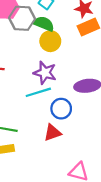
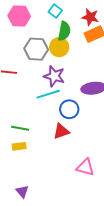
gray hexagon: (22, 18) -> (36, 49), moved
green semicircle: (44, 24) -> (64, 31), moved, turned 78

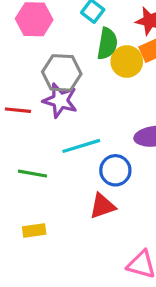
yellow circle: (59, 47) -> (127, 62), moved
purple star: (54, 76) -> (60, 100), moved
green line: (20, 128) -> (33, 174), moved

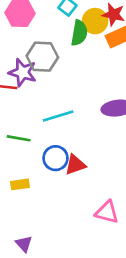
yellow circle: (127, 62) -> (95, 21), moved
purple star: (60, 100) -> (23, 72), moved
blue circle: (115, 170) -> (56, 158), moved

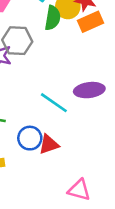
cyan line: (58, 116) -> (54, 103), moved, turned 52

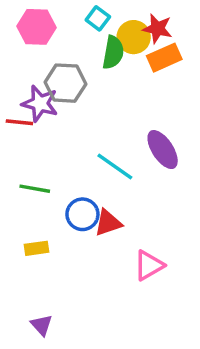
purple ellipse: (89, 90) -> (163, 150), turned 64
pink triangle: (79, 190) -> (149, 265), moved, turned -45

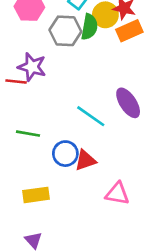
gray hexagon: (65, 83) -> (65, 31), moved
yellow rectangle: (36, 248) -> (36, 195), moved, size x1.4
pink triangle: (149, 265) -> (117, 194), turned 40

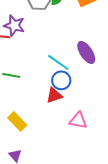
blue circle: (65, 154) -> (61, 80), moved
yellow rectangle: (36, 195) -> (17, 121), turned 54

